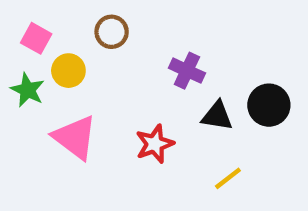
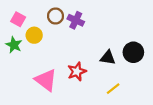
purple cross: (187, 71) -> (76, 20), moved
pink triangle: (75, 137) -> (46, 80), moved

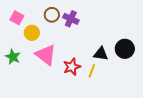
green star: (14, 45) -> (13, 57), moved
pink triangle: (46, 80) -> (46, 55), moved
yellow line: (113, 89) -> (92, 71), moved, turned -32

